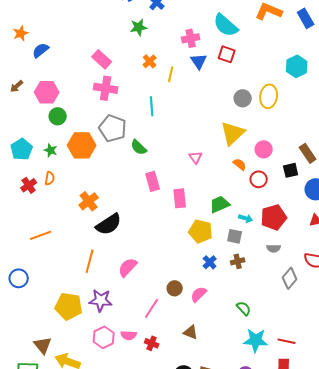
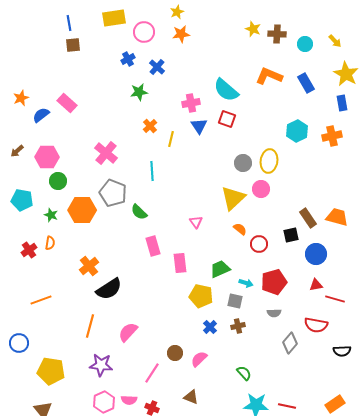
pink rectangle: (102, 59) -> (67, 103), moved
pink cross: (106, 88) -> (106, 153), turned 30
cyan pentagon: (22, 149) -> (22, 200), moved, turned -30
pink circle: (264, 149) -> (261, 189), moved
yellow pentagon: (69, 306) -> (51, 371), moved

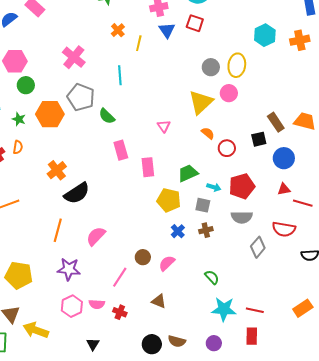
gray semicircle: (274, 313) -> (242, 217), size x1.5

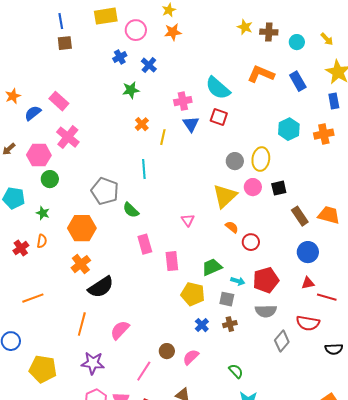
pink cross: (74, 57) -> (68, 137), moved
orange hexagon: (50, 114) -> (82, 228), moved
black square: (259, 139) -> (279, 188), moved

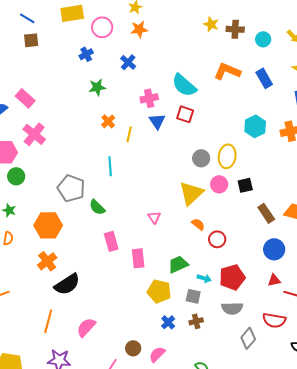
blue line: (61, 21) -> (27, 18), turned -49
blue cross: (149, 65) -> (128, 62), moved

